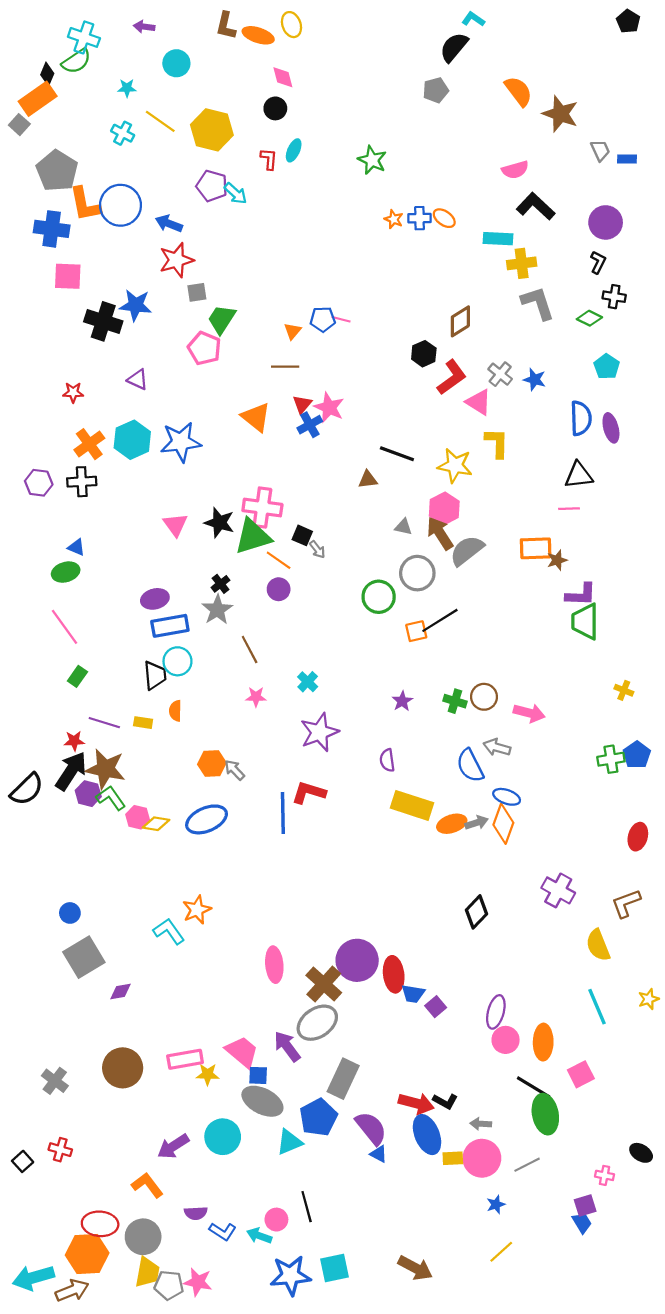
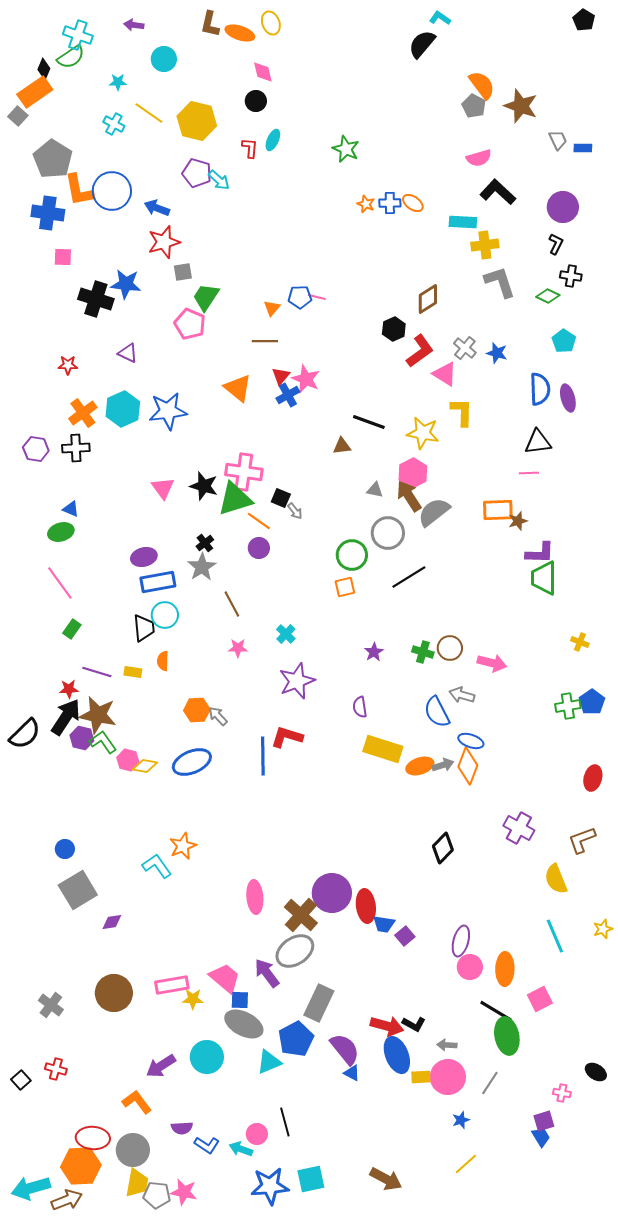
gray pentagon: (436, 90) -> (474, 106), moved, turned -30
pink square: (68, 276) -> (63, 257), size x0.7
orange square: (416, 631) -> (345, 587), moved
gray line: (527, 1165) -> (490, 1083), turned -30

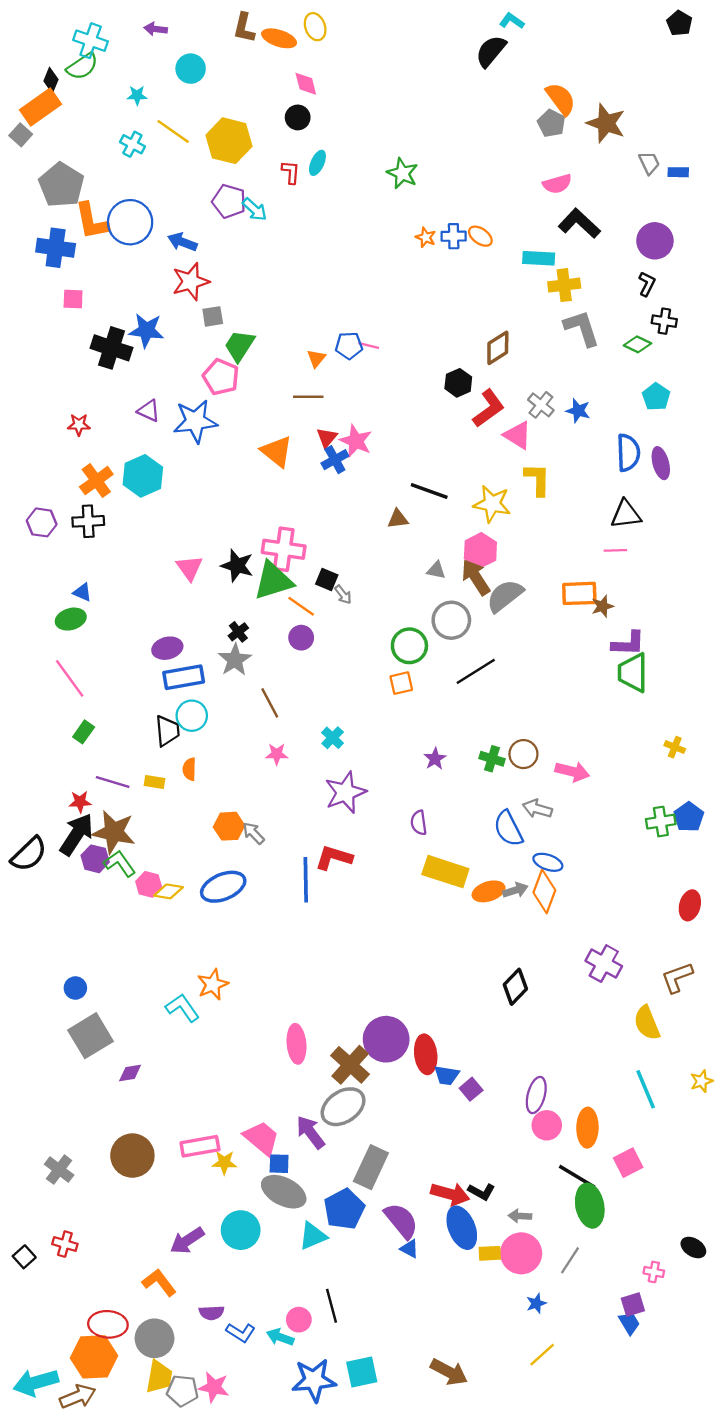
blue star: (168, 411) -> (195, 421), moved

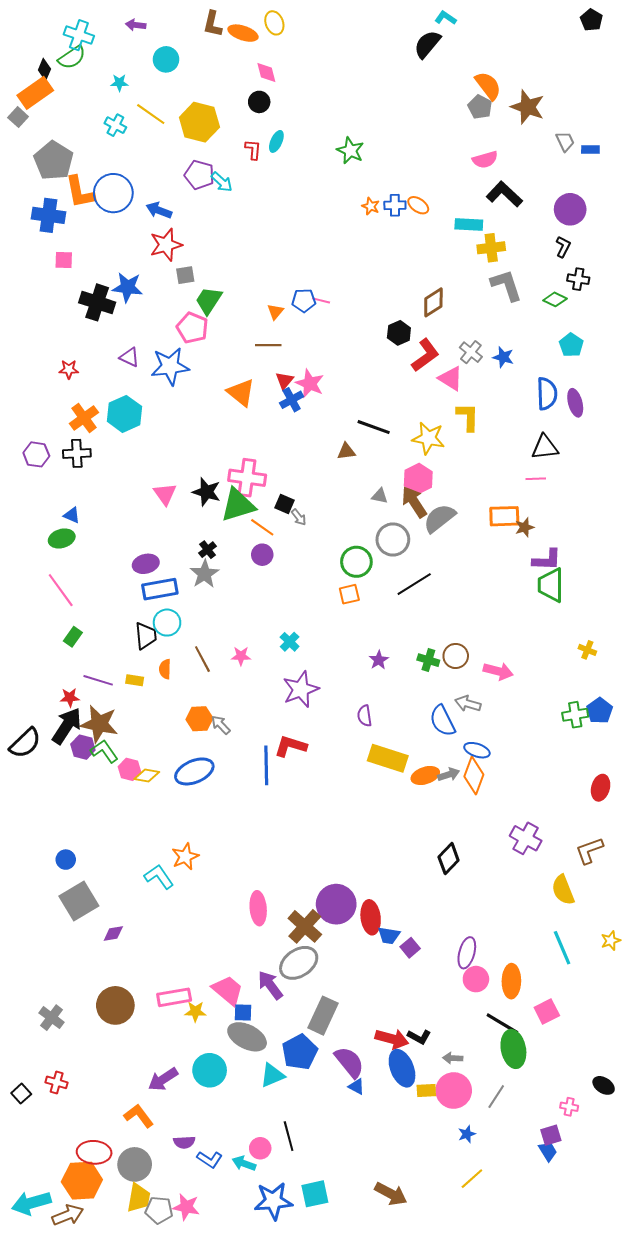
brown line: (270, 703) -> (202, 659), moved

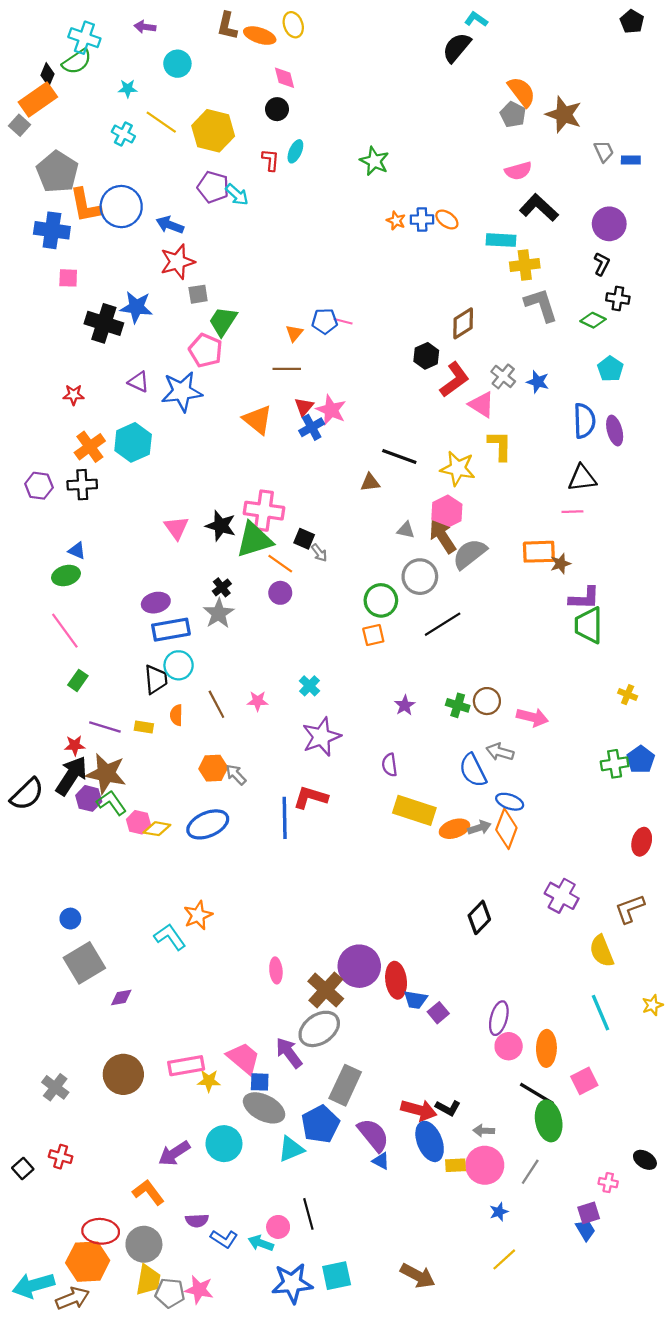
pink ellipse: (258, 908) -> (276, 970), size x0.7

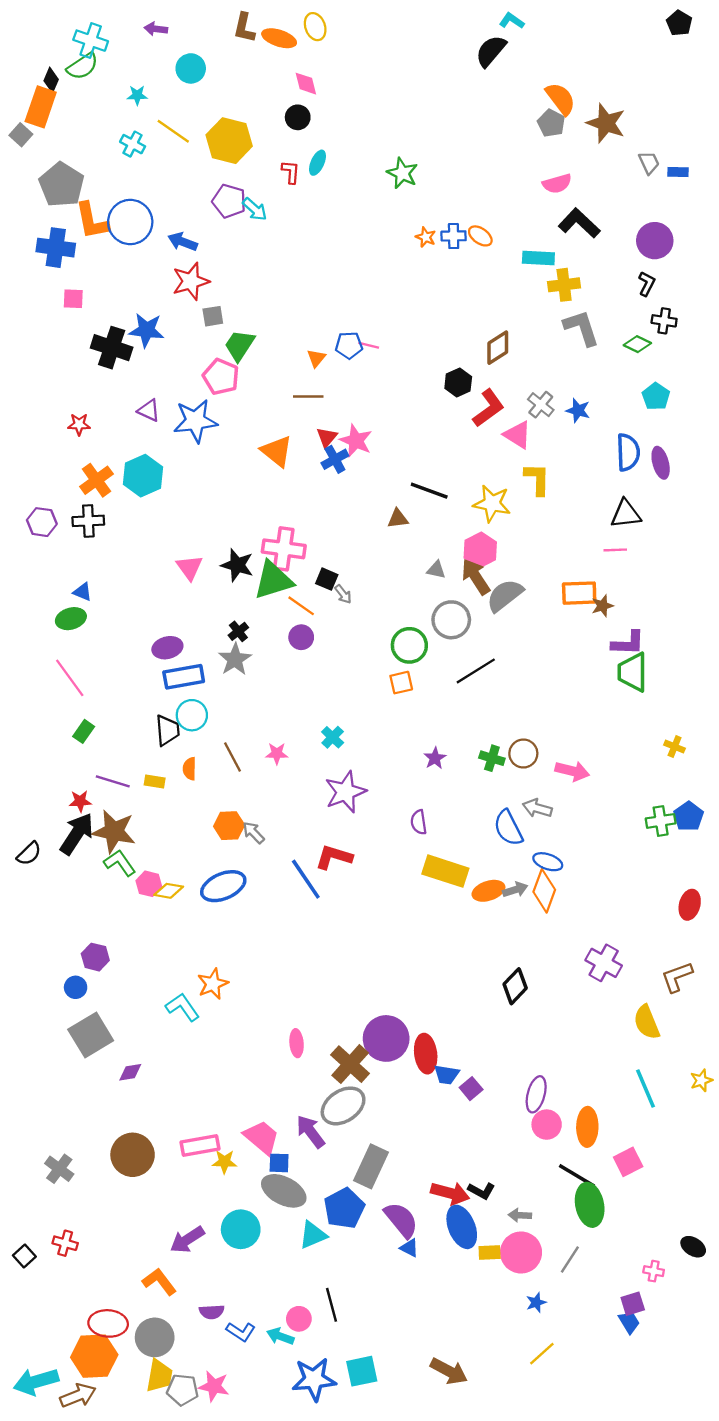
orange rectangle: (38, 99) -> (41, 107), turned -36
black semicircle: (27, 794) -> (29, 854), size x0.7
purple hexagon: (89, 798) -> (95, 957), moved
blue line: (285, 818) -> (306, 879), turned -33

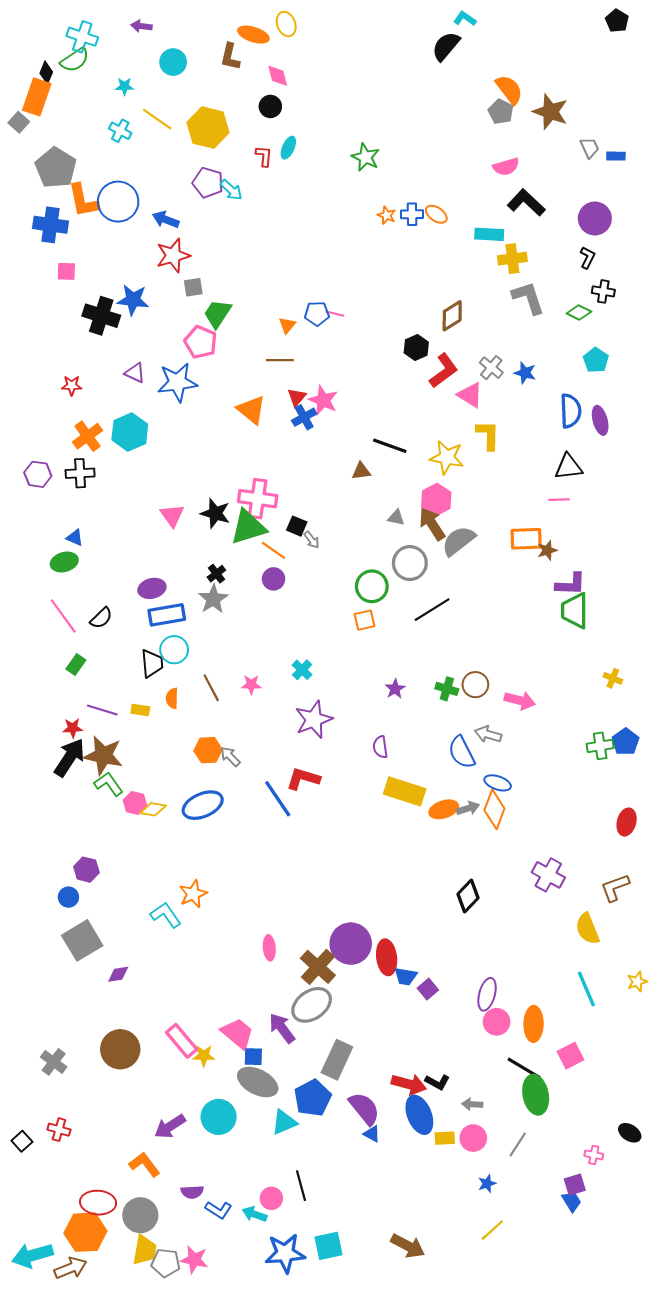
brown L-shape: (244, 28) -> (230, 57), moved
black semicircle: (29, 854) -> (101, 618), moved
pink rectangle: (200, 1145) -> (182, 1041), turned 60
pink circle: (521, 1253) -> (473, 1138), size x0.7

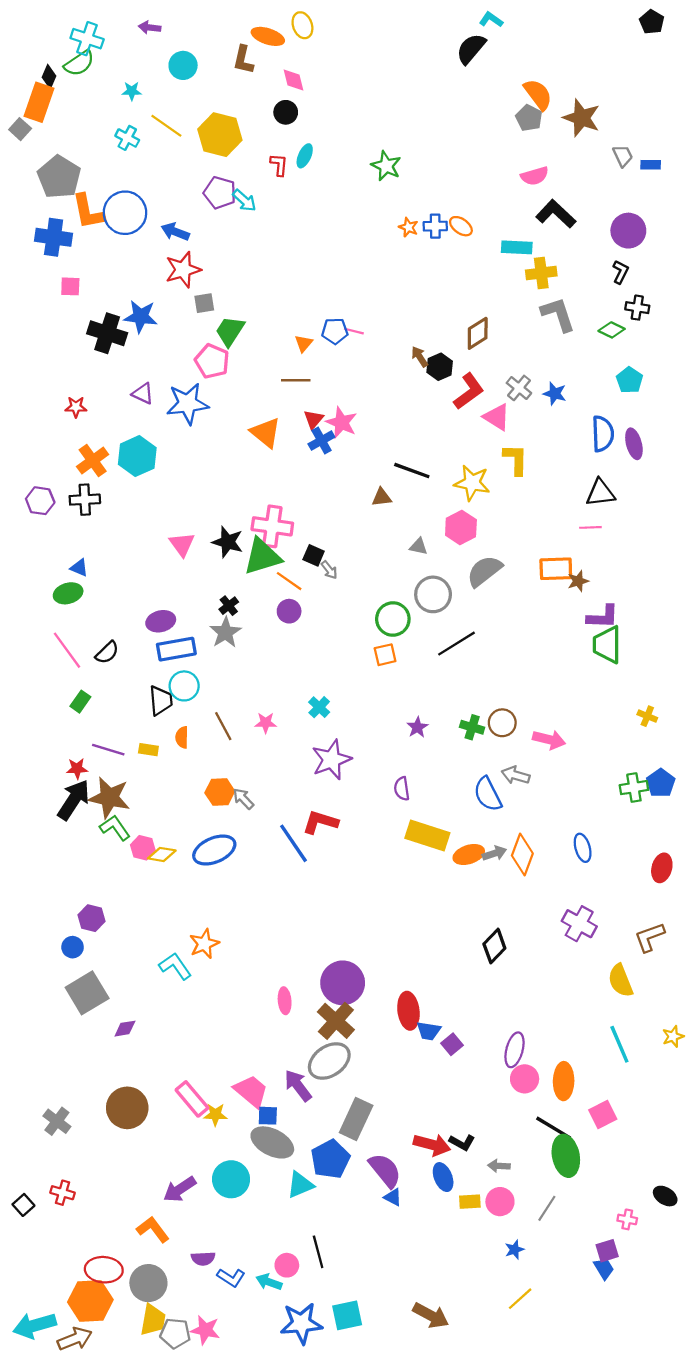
brown arrow: (432, 524) -> (420, 357), moved, size x0.6
blue ellipse: (498, 783) -> (583, 848), moved, turned 55
purple circle: (351, 944) -> (343, 983), moved
blue ellipse: (419, 1115) -> (443, 1177), size x0.7

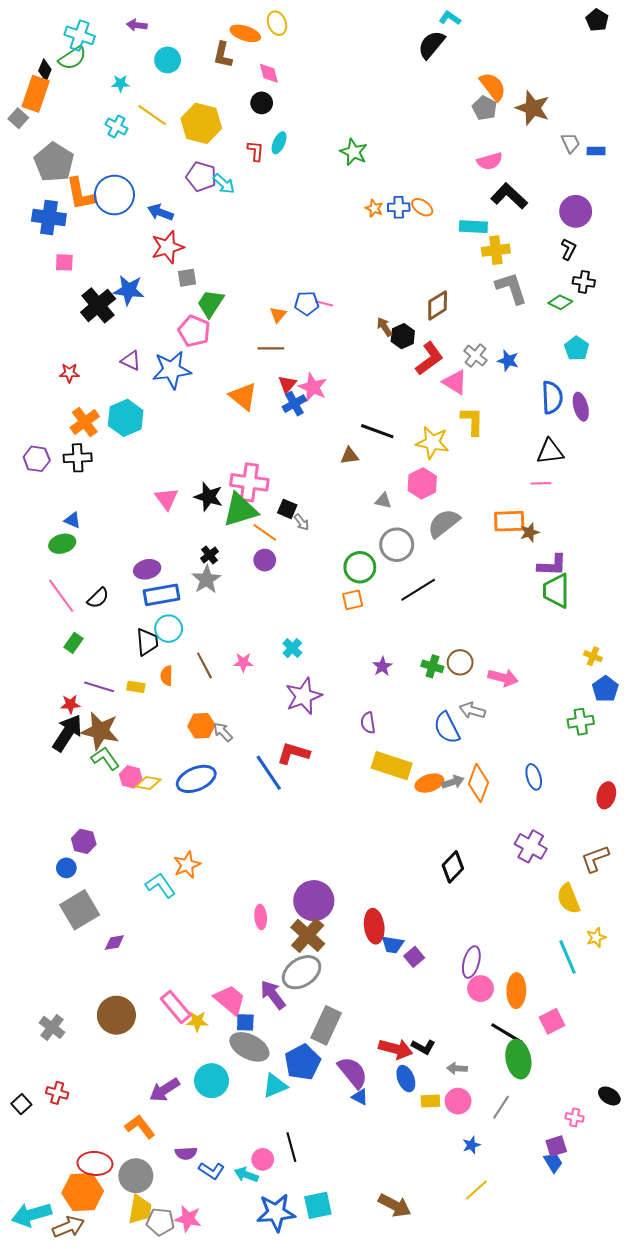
black cross: (107, 333) -> (98, 305), turned 32
blue pentagon: (661, 783) -> (605, 689), moved
yellow star: (673, 1036) -> (596, 937), moved

